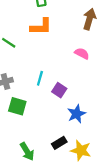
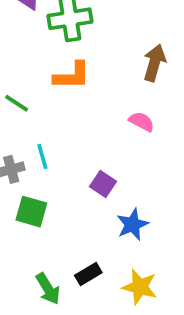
cyan line: (40, 78) -> (42, 156), moved, turned -32
black rectangle: (59, 143) -> (88, 274), moved

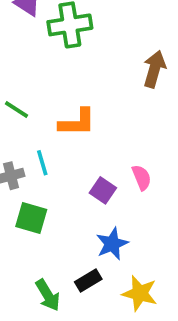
orange L-shape: (72, 76) -> (77, 122), moved
pink semicircle: (142, 122) -> (142, 178), moved, turned 40
blue star: (132, 224) -> (112, 244), moved

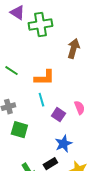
brown arrow: (154, 69) -> (73, 49), moved
cyan line: (42, 163) -> (41, 100), moved

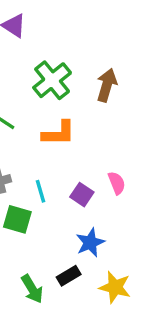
green cross: (40, 25) -> (52, 80), moved, turned -30
cyan line: (41, 100) -> (40, 191), moved

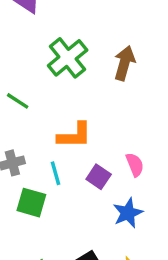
orange L-shape: (59, 133) -> (74, 135), moved
blue star: (90, 243) -> (128, 213), moved

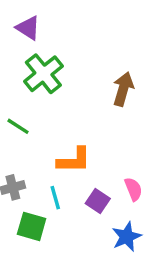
green cross: (68, 58) -> (43, 74), moved

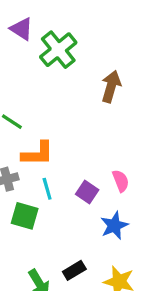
green cross: (43, 74) -> (58, 50), moved
orange L-shape: (74, 160) -> (37, 154), moved

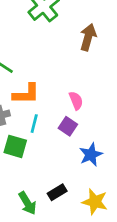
pink semicircle: (121, 181) -> (76, 101), moved
cyan line: (47, 189) -> (34, 124), turned 30

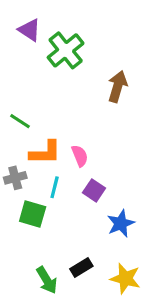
pink semicircle: (76, 101) -> (80, 156), moved

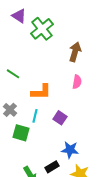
orange L-shape: (45, 153) -> (41, 92), moved
pink semicircle: (80, 156) -> (77, 82), moved, turned 32
gray cross: (15, 178) -> (10, 110), turned -32
blue star: (121, 223) -> (70, 150), moved, turned 30

